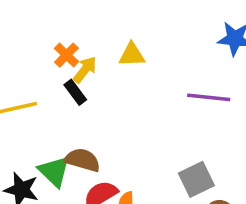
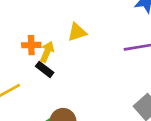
orange cross: (67, 55) -> (31, 45), turned -30

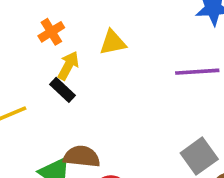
orange cross: (31, 45) -> (51, 32), moved, turned -36

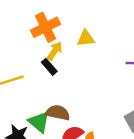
orange cross: (51, 32) -> (45, 27), size x1.6

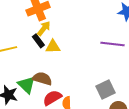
yellow triangle: (86, 38) -> (53, 47), moved

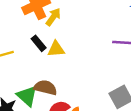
yellow arrow: (44, 28) -> (53, 17), moved

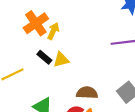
brown semicircle: (45, 88) -> (87, 93), moved

